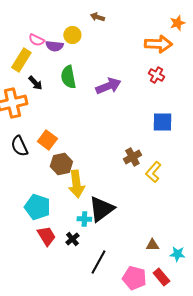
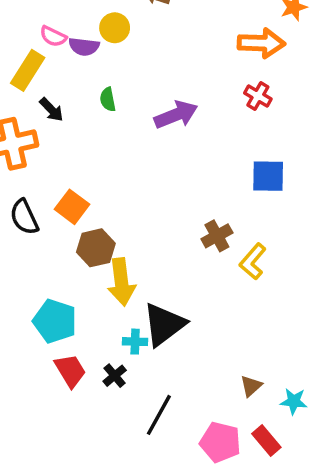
green semicircle: (68, 77) -> (108, 99), size x0.6
brown triangle: (152, 245) -> (251, 386), turned -40

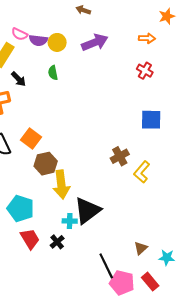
yellow circle: (115, 28) -> (57, 42), moved
orange arrow: (261, 43) -> (147, 38), size x0.6
purple arrow: (176, 115) -> (95, 42), moved
black line: (159, 415) -> (106, 266), moved, turned -55

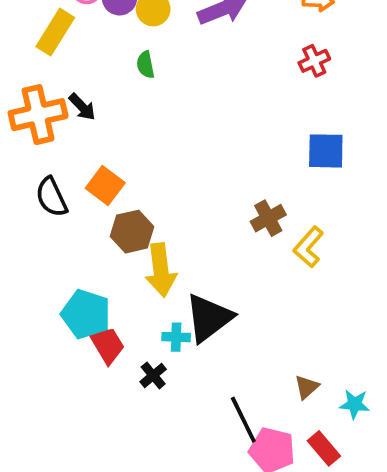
red cross: (145, 71) -> (314, 61), turned 35
black arrow: (18, 79) -> (82, 107), moved
red trapezoid: (30, 239) -> (107, 345), moved

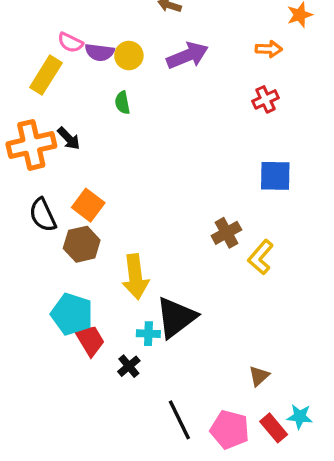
brown hexagon: (132, 232) -> (82, 244), moved
cyan star: (355, 404) -> (300, 417), moved
black line: (243, 420) -> (179, 420), moved

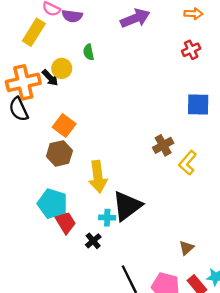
yellow circle: (129, 56) -> (62, 68), moved
black semicircle: (43, 215) -> (19, 109), moved

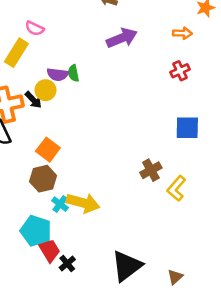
purple semicircle: (72, 16) -> (58, 74), moved
yellow arrow: (98, 177) -> (83, 203), turned -68
black triangle: (127, 206) -> (127, 266), moved
cyan cross: (107, 218) -> (60, 204), moved, turned 35
black cross: (93, 241) -> (67, 263), moved

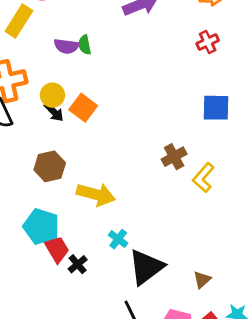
yellow circle: (45, 90) -> (52, 95), moved
black arrow: (33, 100) -> (54, 112), moved
orange square: (48, 150) -> (83, 108), moved
cyan cross: (60, 204) -> (118, 239), moved

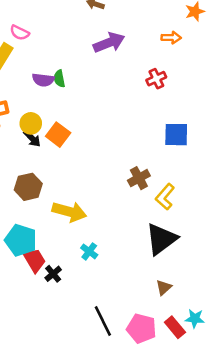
red cross: (208, 42) -> (156, 79), moved
black triangle: (146, 267) -> (161, 239), moved

